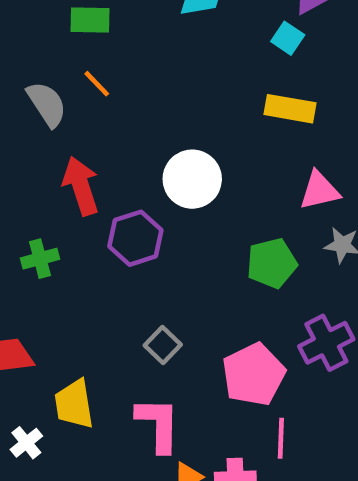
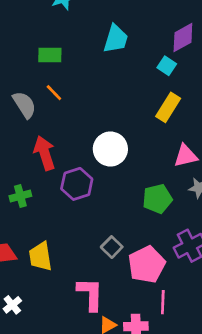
yellow rectangle: (290, 109) -> (168, 107), turned -68
gray square: (163, 345) -> (112, 247), moved
yellow trapezoid: (74, 404) -> (41, 256), moved

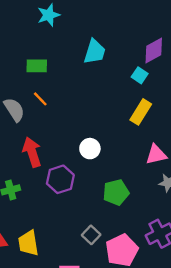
white circle: (110, 149) -> (90, 149), size x0.7
green pentagon: (157, 199) -> (116, 192), moved

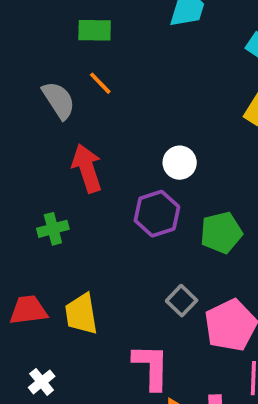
purple hexagon: (60, 179) -> (157, 214), moved

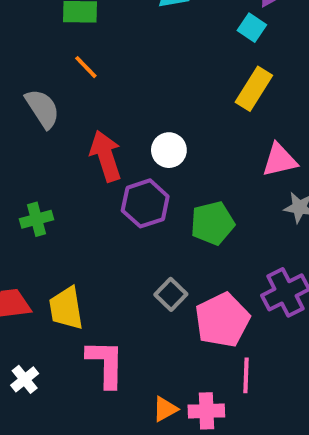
gray semicircle: (59, 100) -> (42, 109), moved
red arrow: (87, 168) -> (106, 156), moved
pink L-shape: (151, 367) -> (106, 364), moved

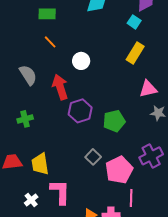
gray semicircle: (42, 109) -> (28, 75), moved
white circle: (169, 150) -> (81, 61), moved
white cross: (25, 379) -> (31, 200), moved

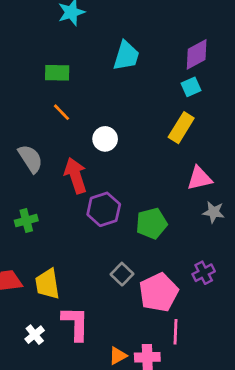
cyan square: (134, 22) -> (191, 87), moved, turned 32
purple cross: (151, 156) -> (204, 273), size x0.7

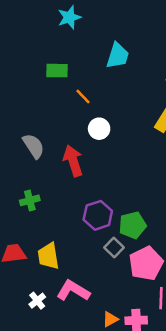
orange line: (61, 112) -> (83, 97), moved
purple hexagon: (104, 209) -> (98, 215), moved
green pentagon: (152, 223) -> (132, 225), moved
pink L-shape: (76, 323) -> (73, 291), turned -60

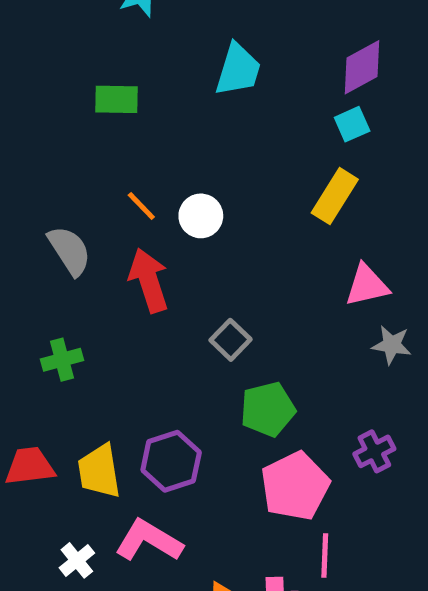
orange line: (83, 97) -> (141, 206), moved
purple hexagon: (98, 215) -> (171, 461), moved
gray square: (114, 247) -> (231, 340), moved

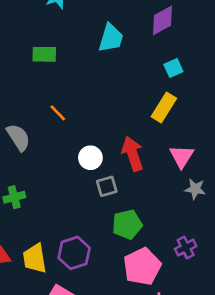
purple diamond: (362, 67) -> (163, 20), moved
white circle: (201, 216) -> (90, 158), moved
red arrow: (149, 280) -> (133, 154), moved
pink triangle: (367, 285) -> (182, 156), turned -45
gray square: (231, 340) -> (107, 186), turned 30

